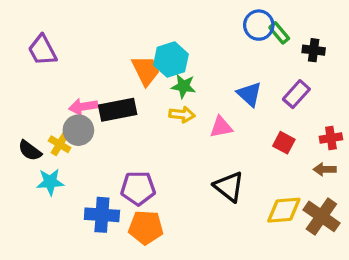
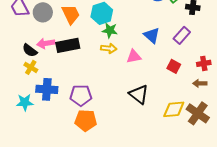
orange trapezoid: (146, 71) -> (71, 14), moved
gray circle: (78, 130) -> (43, 12), moved
black semicircle: (30, 151) -> (30, 50), moved
cyan star: (50, 182) -> (25, 102), moved
blue cross: (102, 215) -> (47, 89), moved

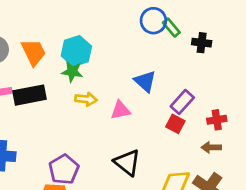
green star: (110, 30) -> (72, 72), moved
purple rectangle: (182, 35) -> (182, 102), moved
purple pentagon: (81, 95) -> (64, 169), moved, turned -30

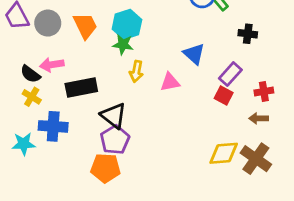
black cross: (202, 43) -> (248, 34), moved
black rectangle: (29, 95) -> (81, 87), moved
yellow arrow: (86, 99) -> (136, 71), turned 95
black triangle: (127, 163) -> (114, 116), moved

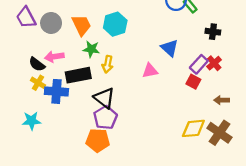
green star: (123, 45) -> (91, 49), moved
yellow arrow: (136, 71) -> (108, 64), moved
red cross: (264, 91) -> (214, 63), moved, turned -32
blue cross: (53, 126) -> (56, 91), moved

